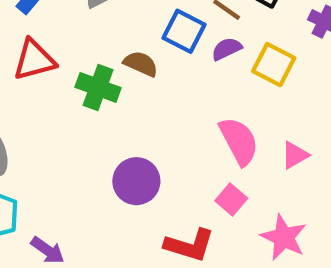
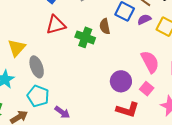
brown semicircle: (141, 64) -> (105, 26), turned -126
purple circle: (136, 181) -> (121, 81), moved

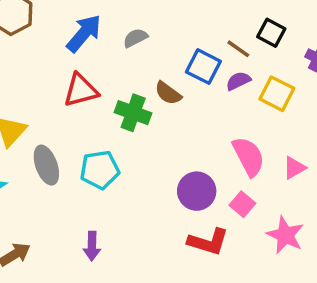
brown semicircle: (105, 26) -> (168, 93), turned -42
cyan pentagon: (38, 96) -> (100, 170), moved, turned -30
purple arrow: (62, 112) -> (92, 246), turned 56

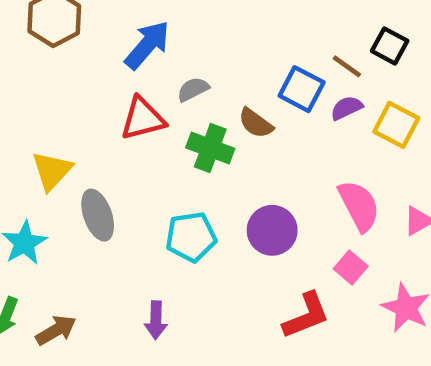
gray semicircle: (135, 38) -> (193, 89), moved
cyan pentagon: (100, 170) -> (191, 237), moved
purple circle: (197, 191) -> (272, 230), moved
red L-shape: (208, 242) -> (306, 316), turned -39

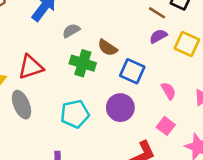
blue square: (302, 89) -> (132, 71), moved
red triangle: (143, 119) -> (31, 67), moved
pink semicircle: (359, 206) -> (169, 91), size x0.6

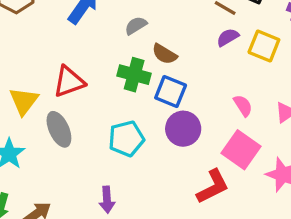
gray semicircle: (71, 31) -> (136, 26), moved
blue square: (132, 71) -> (171, 91), moved
pink square: (166, 126) -> (241, 150), size x1.6

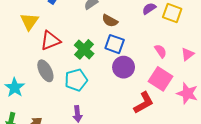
green cross: (134, 75) -> (84, 49), moved, turned 30
yellow triangle: (24, 101) -> (29, 21), moved
cyan pentagon: (126, 139) -> (76, 80), moved

